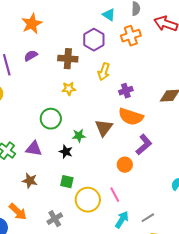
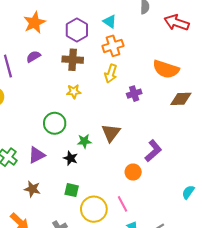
cyan triangle: (109, 15) -> (110, 21), moved
orange cross: (131, 36) -> (113, 46), moved
purple hexagon: (94, 40) -> (77, 30), moved
orange semicircle: (131, 117) -> (166, 69), moved
purple triangle: (34, 149) -> (37, 155), turned -36

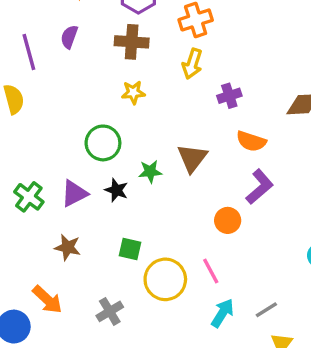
purple semicircle: (33, 56) -> (69, 37), turned -40
orange semicircle: (166, 69) -> (251, 141), moved, size x0.7
black star: (71, 158) -> (116, 190), moved

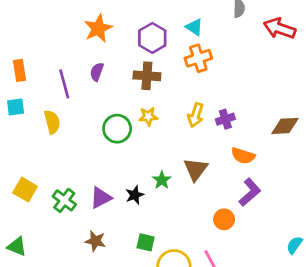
yellow arrow: (192, 64) -> (196, 115), moved
green circle: (103, 143) -> (117, 129), moved
green star: (150, 172) -> (162, 180), turned -30
black star: (116, 190) -> (135, 195), turned 30

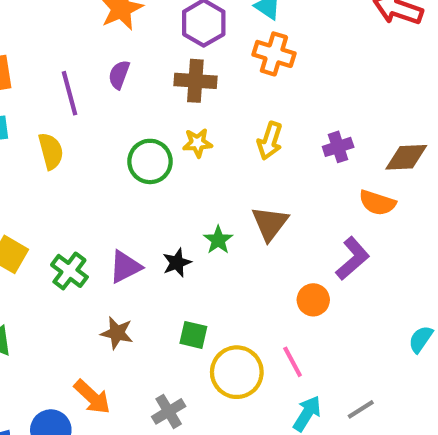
orange cross: (198, 58) -> (274, 54), turned 35
purple cross: (225, 119) -> (338, 147), moved
orange semicircle: (243, 156) -> (377, 203), moved

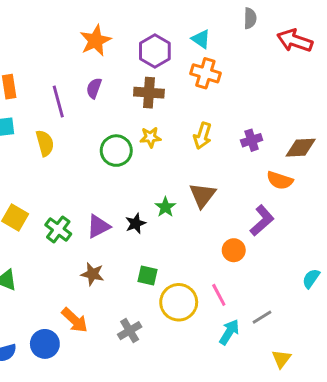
gray line: (361, 409) -> (262, 317), moved

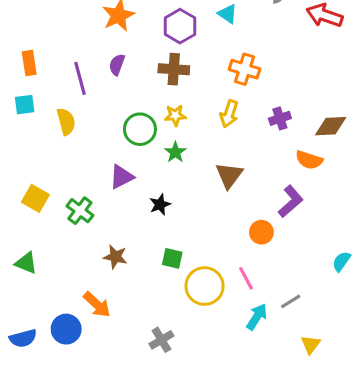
orange cross: (205, 73) -> (245, 69), moved
green star: (165, 207) -> (175, 152), moved
purple triangle: (98, 226) -> (121, 177), moved
gray cross: (130, 331) -> (161, 340), moved

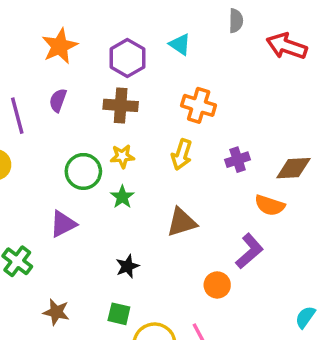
brown triangle: (229, 175) -> (182, 222), turned 36
black star: (160, 205) -> (127, 266), moved

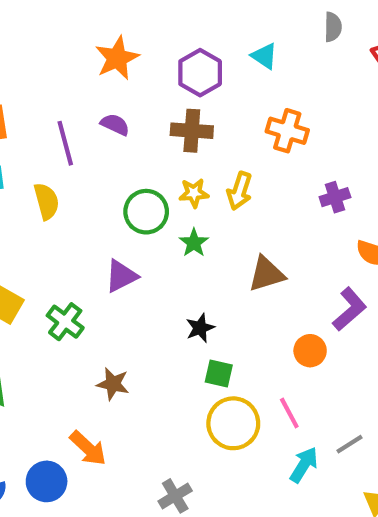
purple semicircle: (58, 100) -> (115, 125), turned 95
yellow arrow: (182, 155) -> (240, 191), moved
green square: (119, 314) -> (219, 374), moved

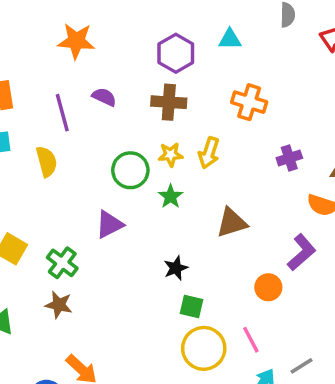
cyan triangle: (264, 56) -> (230, 39), turned -35
orange star: (117, 58) -> (76, 41), moved, turned 30
brown star: (113, 384) -> (59, 305), moved

